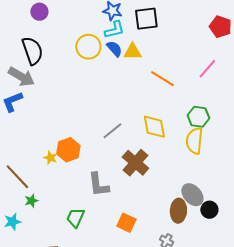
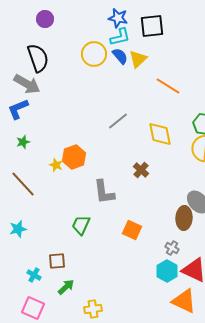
yellow triangle: (132, 52) -> (138, 59), turned -42
gray line: (112, 131) -> (118, 121), moved
brown cross: (135, 163) -> (141, 170), size x0.6
green star: (31, 201) -> (23, 142), moved

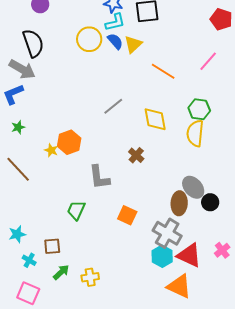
cyan star: (18, 229) -> (17, 234), moved
gray cross: (172, 248) -> (167, 233), size x2.0
yellow cross: (93, 309) -> (90, 277), moved

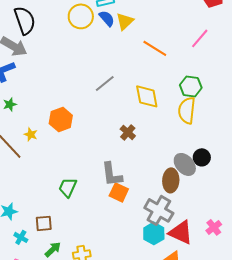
yellow star: (51, 150) -> (31, 134), moved
gray L-shape: (99, 177) -> (112, 174), moved
black circle: (210, 202) -> (202, 157), moved

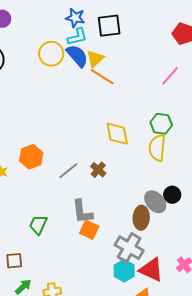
blue semicircle: (107, 18) -> (77, 56), size x1.4
orange line: (155, 48) -> (102, 77), moved
gray line: (105, 83) -> (68, 171), moved

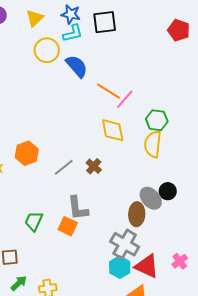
blue semicircle: (77, 56) -> (77, 66), moved
yellow triangle: (95, 59) -> (35, 18), moved
pink line: (170, 76) -> (125, 99), moved
orange line: (102, 77) -> (109, 91), moved
orange square: (89, 230) -> (68, 226), moved

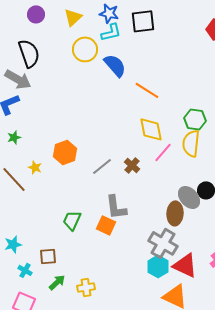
pink line: (125, 99) -> (163, 152), moved

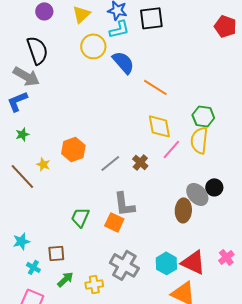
gray cross: (163, 243) -> (124, 265), moved

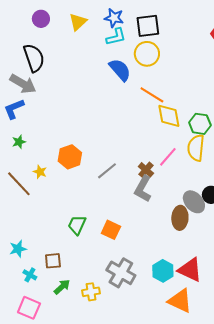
yellow circle: (93, 46) -> (147, 54), moved
yellow diamond: (159, 126) -> (169, 116), moved
brown cross: (140, 162) -> (146, 170), moved
gray L-shape: (124, 204) -> (143, 189), moved, turned 36

